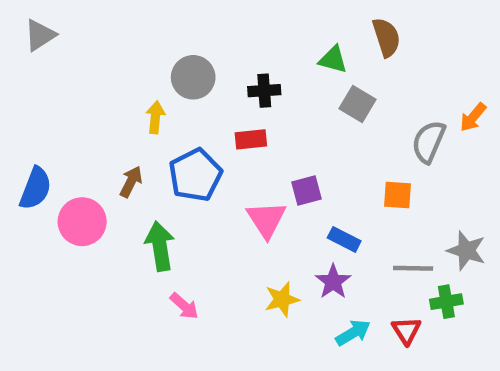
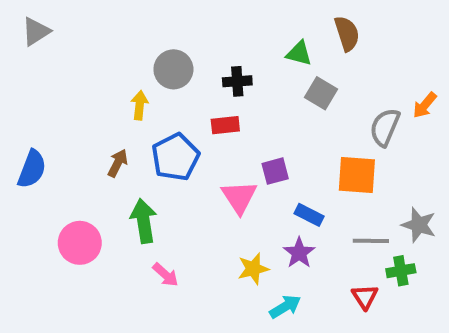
orange square: (398, 195) -> (357, 175), size x1.5
pink circle: (82, 222) -> (80, 243), moved
cyan arrow: (353, 333) -> (285, 307), moved

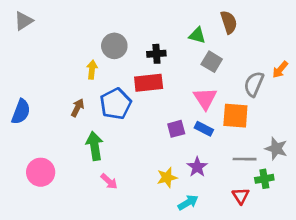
red rectangle: (225, 125) -> (149, 83), size x1.5
purple square: (275, 171) -> (176, 129), moved
pink triangle: (239, 197) -> (205, 99), moved
blue rectangle: (309, 215) -> (204, 129), moved
pink circle: (80, 243) -> (41, 172), moved

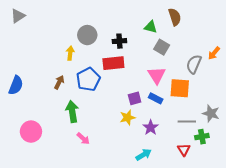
yellow star: (167, 177) -> (127, 117), moved

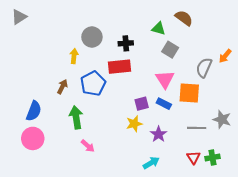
brown semicircle: (175, 17) -> (184, 18), turned -36
blue semicircle: (16, 85) -> (34, 111), moved
green cross: (202, 137) -> (212, 158), moved

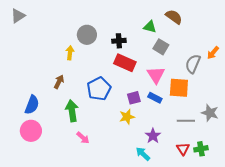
red rectangle: (119, 67) -> (125, 63), moved, turned 30
blue pentagon: (93, 84) -> (99, 89), moved
purple star: (159, 134) -> (153, 136), moved
cyan arrow: (151, 163) -> (143, 154), turned -105

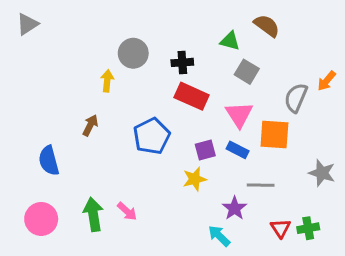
blue semicircle: (32, 105) -> (49, 161), turned 144
green arrow: (72, 111) -> (93, 214), moved
gray line: (186, 121) -> (261, 185), moved
pink circle: (31, 131) -> (41, 219), moved

